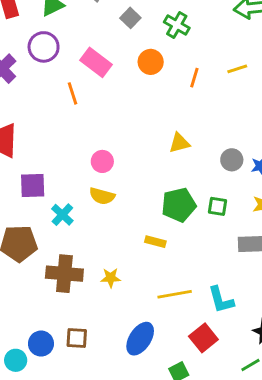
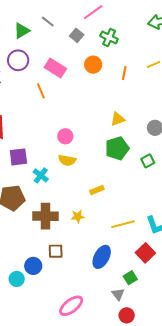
green pentagon: (179, 205) -> (117, 148), moved
green square: (218, 206) -> (148, 161), turned -32
yellow rectangle: (155, 242) -> (97, 190), moved, turned -32
brown square: (77, 338) -> (56, 251), moved

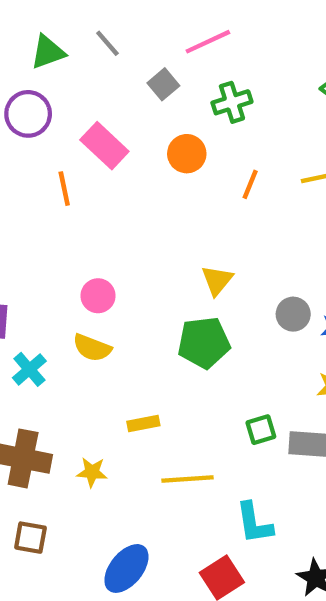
green cross: (109, 38) -> (232, 102), turned 36
yellow triangle: (118, 119) -> (217, 280), turned -42
green square: (148, 161) -> (261, 430), moved
yellow line: (123, 224) -> (187, 479), moved

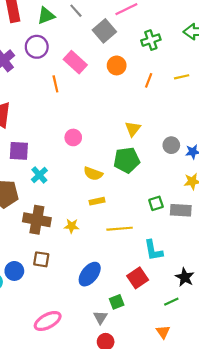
gray square: (163, 84) -> (104, 31), size x1.5
green cross: (232, 102) -> (151, 40), moved
yellow semicircle: (92, 348) -> (93, 174), moved

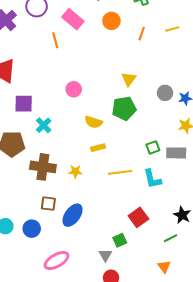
cyan L-shape: (153, 250) -> (152, 179), moved
blue circle: (14, 271) -> (32, 229), moved
blue ellipse: (90, 274) -> (73, 215), moved

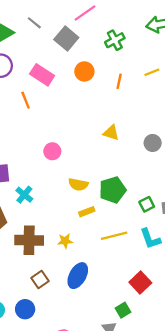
yellow triangle: (129, 79) -> (111, 133), turned -42
green pentagon: (124, 108) -> (113, 190), moved
brown square: (48, 204) -> (40, 280), turned -35
blue ellipse: (73, 215) -> (78, 276), moved

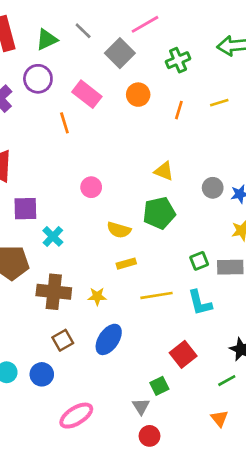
green pentagon: (113, 190) -> (159, 213), moved

